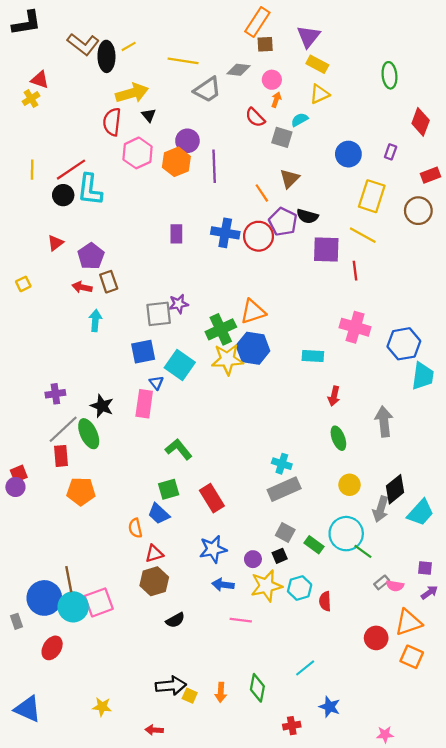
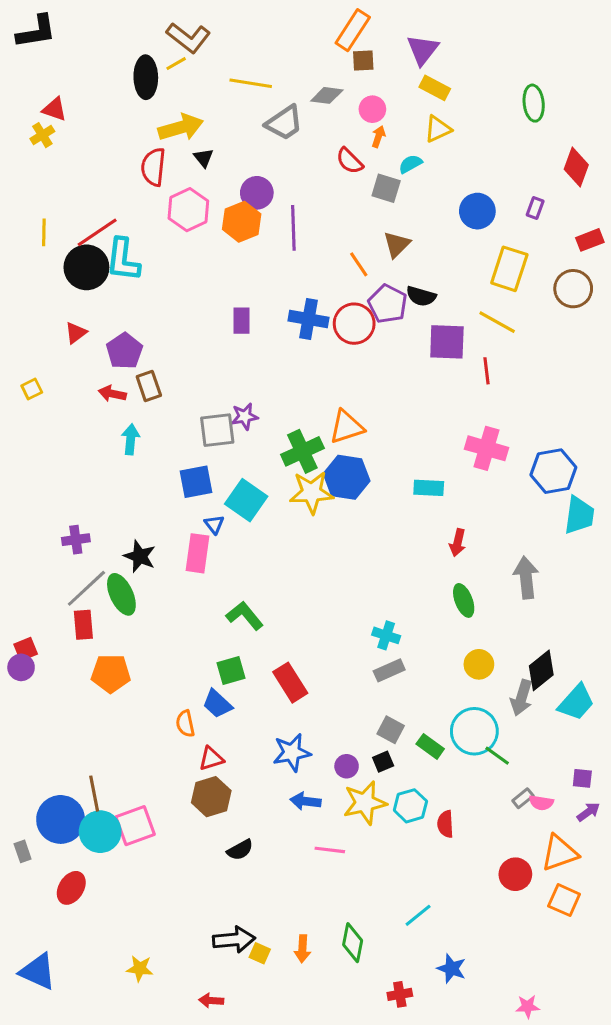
brown L-shape: (83, 44) -> (188, 38), moved
black circle: (63, 195) -> (86, 267), size x1.5
gray rectangle: (284, 489) -> (389, 670), size x0.7

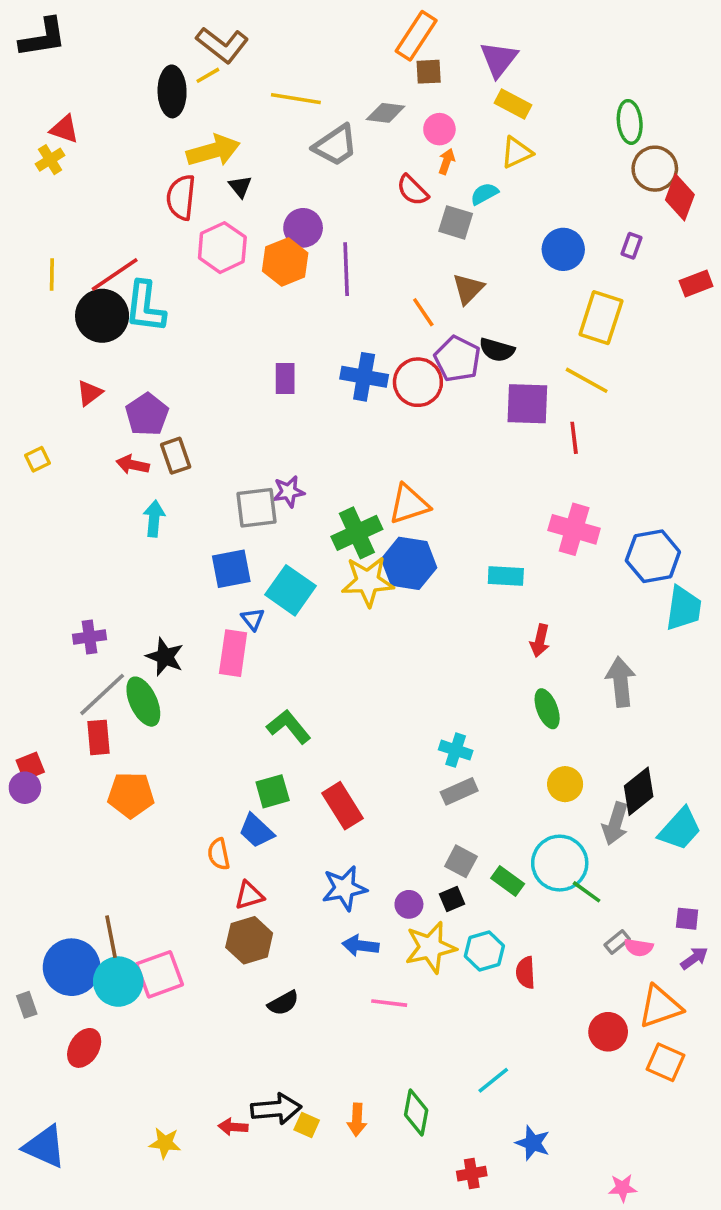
brown circle: (573, 289) -> (655, 169), moved
red arrow: (211, 1000) -> (233, 1127), moved

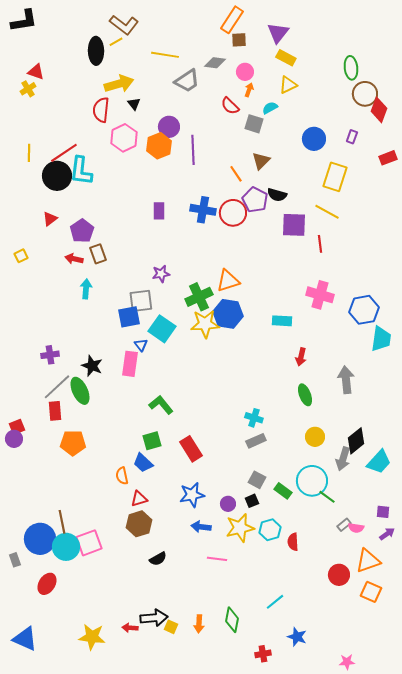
gray square: (256, 508) -> (141, 301), moved
yellow star: (165, 1143) -> (92, 637), size x1.5

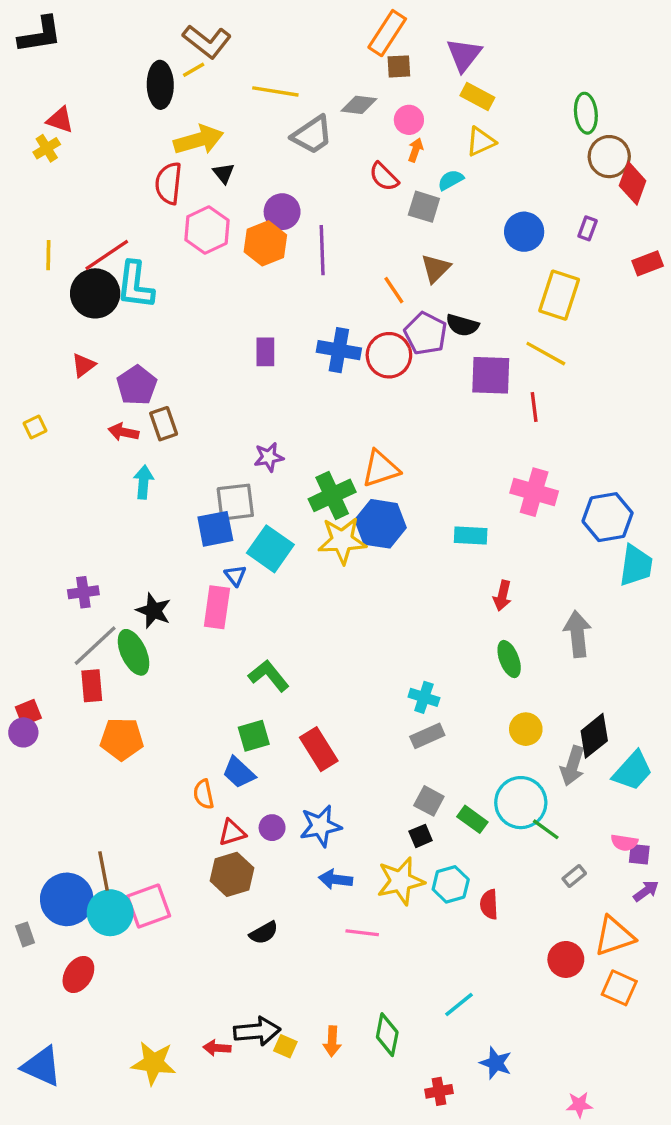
purple circle: (228, 504) -> (272, 828), moved
pink semicircle: (356, 528) -> (624, 843), moved

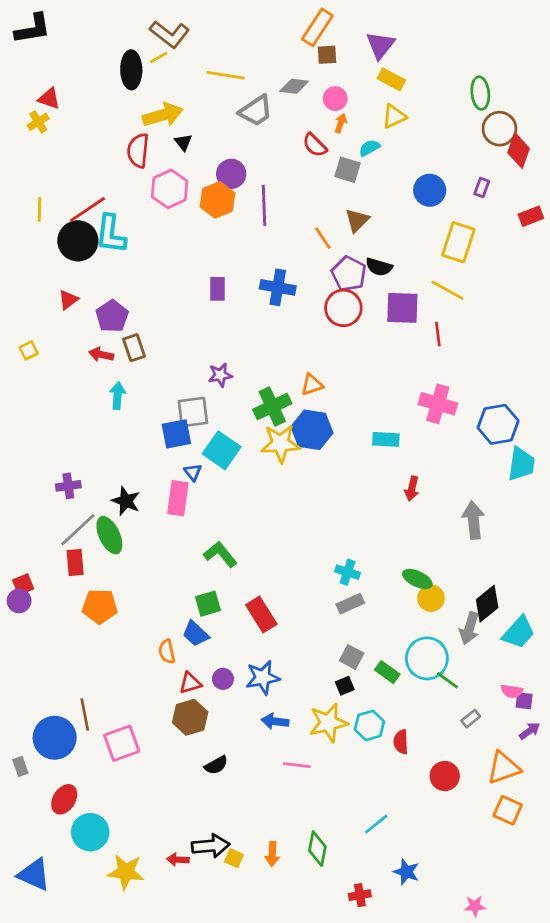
red circle: (389, 355) -> (343, 308), moved
orange triangle: (381, 469) -> (312, 385), size x0.7
green ellipse: (509, 659) -> (417, 579), moved, turned -44
cyan circle: (110, 913) -> (90, 832), moved
red circle: (566, 959) -> (445, 776), moved

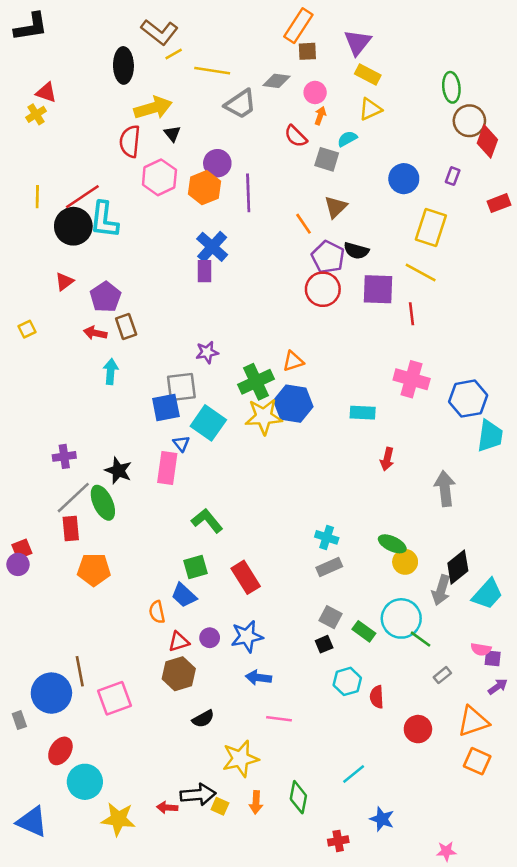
yellow line: (159, 57) -> (174, 54), moved
blue cross: (278, 287) -> (212, 247), moved, turned 32
yellow star: (328, 723) -> (240, 759), moved

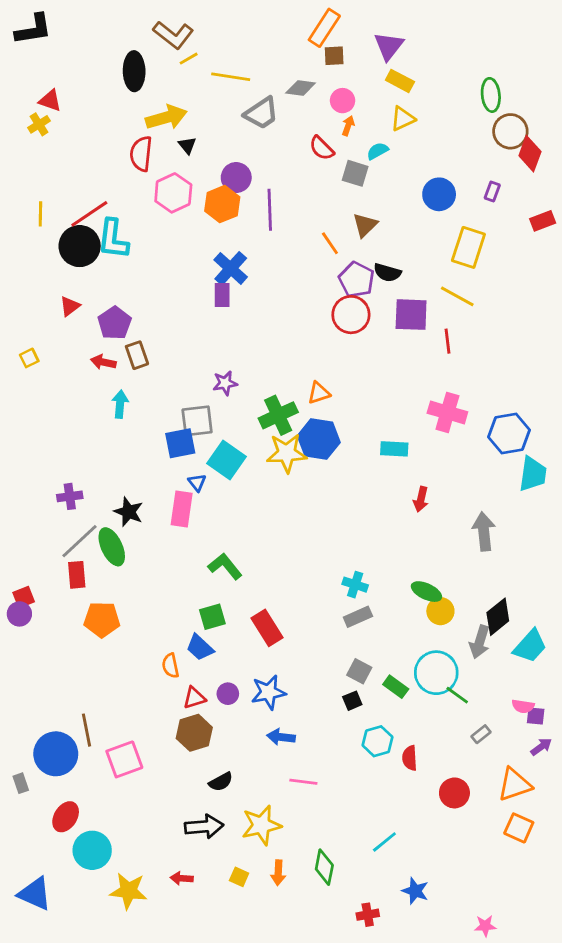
black arrow: (198, 795) -> (204, 827), moved

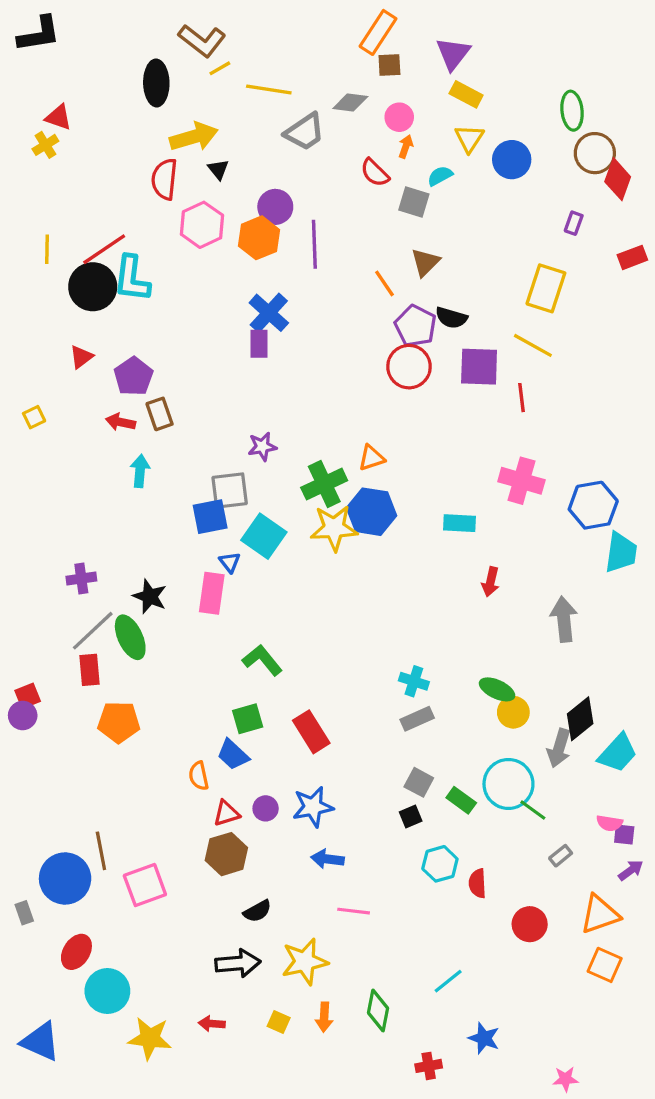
yellow triangle: (403, 119) -> (469, 138), turned -32
blue circle: (439, 194) -> (512, 160), moved

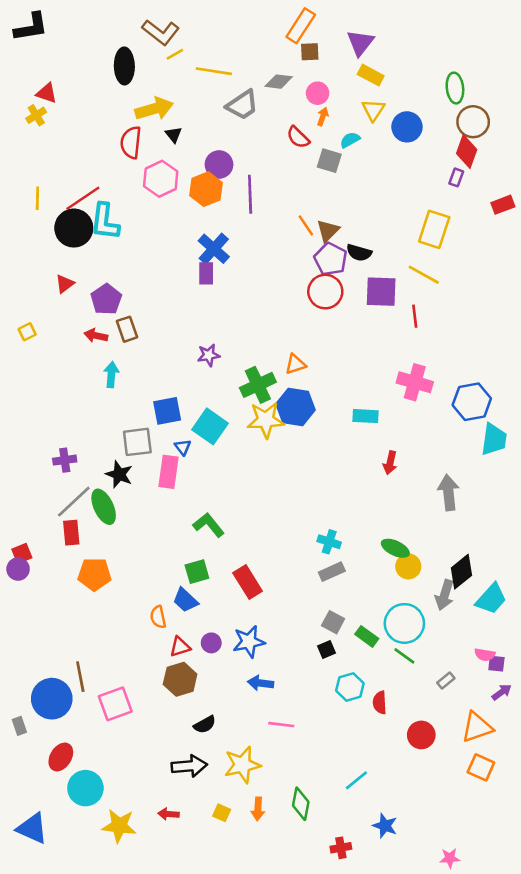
red diamond: (618, 179) -> (467, 152), moved
brown triangle: (425, 262) -> (328, 231), moved
gray square: (230, 491) -> (137, 442), moved
green line: (533, 810) -> (404, 656), moved

